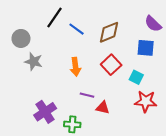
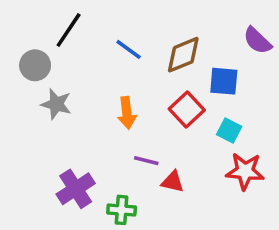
black line: (54, 18) -> (69, 30), moved
blue square: (146, 48) -> (224, 81), moved

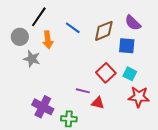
purple semicircle: (257, 41) -> (133, 23), moved
red square: (187, 109) -> (106, 73), moved
orange arrow: (127, 113) -> (48, 40), moved
purple cross: (76, 189) -> (43, 107), turned -30

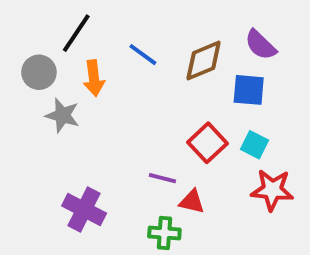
green cross: (69, 119) -> (164, 233), moved

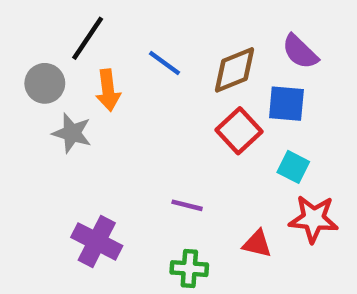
red square: (208, 143) -> (239, 131), moved
red triangle: (192, 202) -> (257, 244), moved

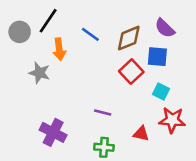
gray circle: (45, 83) -> (20, 32), moved

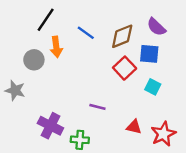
gray circle: (20, 32) -> (34, 60), moved
gray star: (39, 73) -> (15, 90), moved
red star: (172, 120) -> (163, 134), moved, turned -30
green cross: (104, 147) -> (80, 140), moved

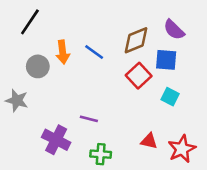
black line: (46, 20) -> (30, 22), moved
blue line: (86, 33) -> (94, 52), moved
purple line: (97, 107) -> (89, 119), moved
green cross: (80, 140) -> (101, 154), moved

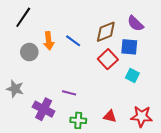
gray star: (17, 100) -> (15, 89), moved
red triangle: (149, 141) -> (110, 116), moved
red star: (182, 149) -> (142, 116), turned 30

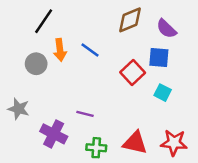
black line: (23, 17) -> (44, 21), moved
brown diamond: (106, 32) -> (130, 20), moved
red triangle: (110, 116) -> (135, 143), size x1.5

